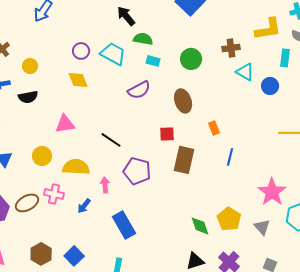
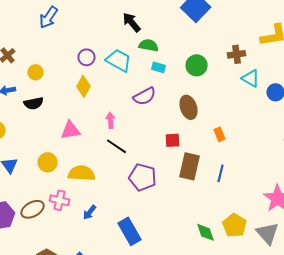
yellow diamond: (78, 80) -> (84, 86), turned 50
blue line: (230, 157) -> (221, 173), moved
pink arrow: (105, 185) -> (111, 120), moved
gray triangle: (262, 227) -> (268, 233), size x1.4

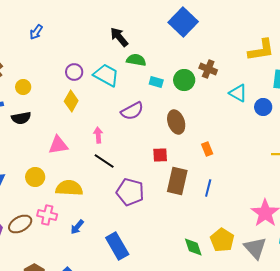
blue arrow: (49, 17) -> (36, 32), size x0.7
brown cross: (237, 54) -> (208, 69), moved, turned 30
cyan rectangle: (159, 67) -> (156, 82), moved

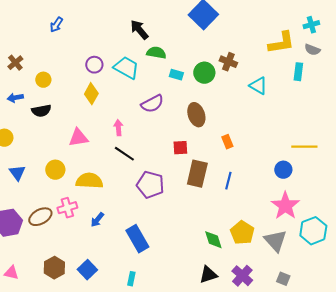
blue circle: (263, 107) -> (283, 170), moved
pink cross: (47, 215) -> (67, 208), turned -30

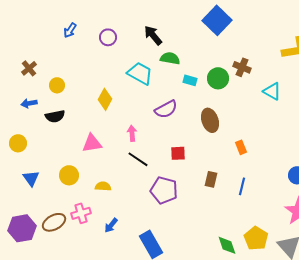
purple circle: (94, 65) -> (108, 37), moved
red square: (180, 148) -> (178, 153), moved
brown rectangle: (197, 174) -> (211, 179), size x0.6
yellow semicircle: (89, 181) -> (103, 186), size x0.6

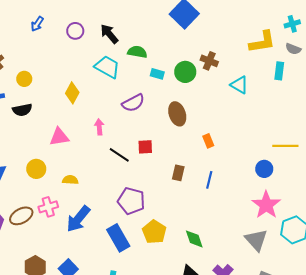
black arrow: (153, 35) -> (109, 34), moved
black line: (138, 159) -> (119, 155), moved
purple pentagon: (164, 190) -> (131, 201), moved
blue arrow: (111, 225) -> (78, 219), size x1.8
yellow pentagon: (256, 238) -> (154, 232), moved

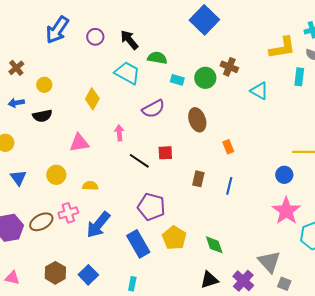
blue arrow: (37, 24) -> (57, 30), size x1.8
gray triangle: (256, 240) -> (269, 262), moved

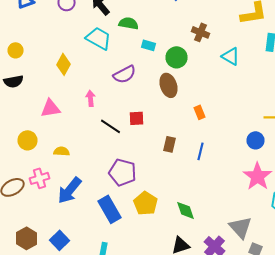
green circle: (205, 78) -> (176, 57), moved

